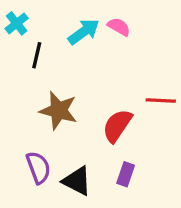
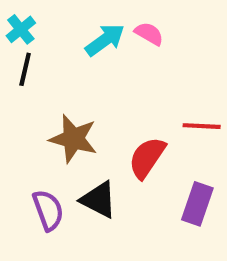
black line: (37, 55) -> (25, 69), moved
purple rectangle: (126, 174) -> (197, 204), moved, size x1.4
black triangle: (77, 181) -> (99, 200), moved

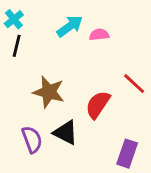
pink semicircle: (149, 34) -> (99, 35), moved, turned -36
red line: (202, 126) -> (134, 84), turned 40
purple rectangle: (197, 204) -> (127, 154), moved

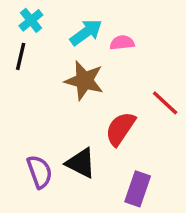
cyan cross: (14, 19) -> (31, 20), moved
brown star: (49, 92) -> (84, 81), moved
purple rectangle: (127, 154) -> (138, 189), moved

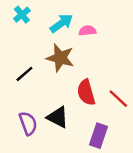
black line: (21, 56) -> (24, 74), moved, turned 36
red line: (165, 103) -> (118, 99), moved
red semicircle: (120, 129) -> (86, 92), turned -50

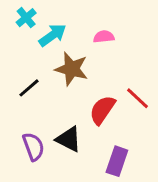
cyan arrow: (61, 23) -> (53, 35), moved
red semicircle: (86, 92) -> (102, 110), turned 50
red line: (118, 99) -> (138, 98), moved

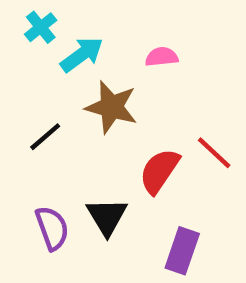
black triangle: (69, 139) -> (107, 217), turned 32

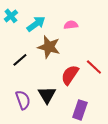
cyan cross: (41, 27) -> (11, 16), moved

